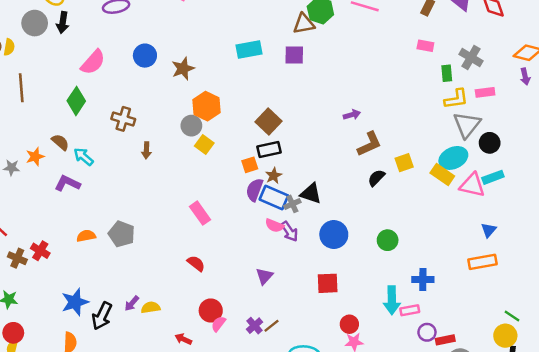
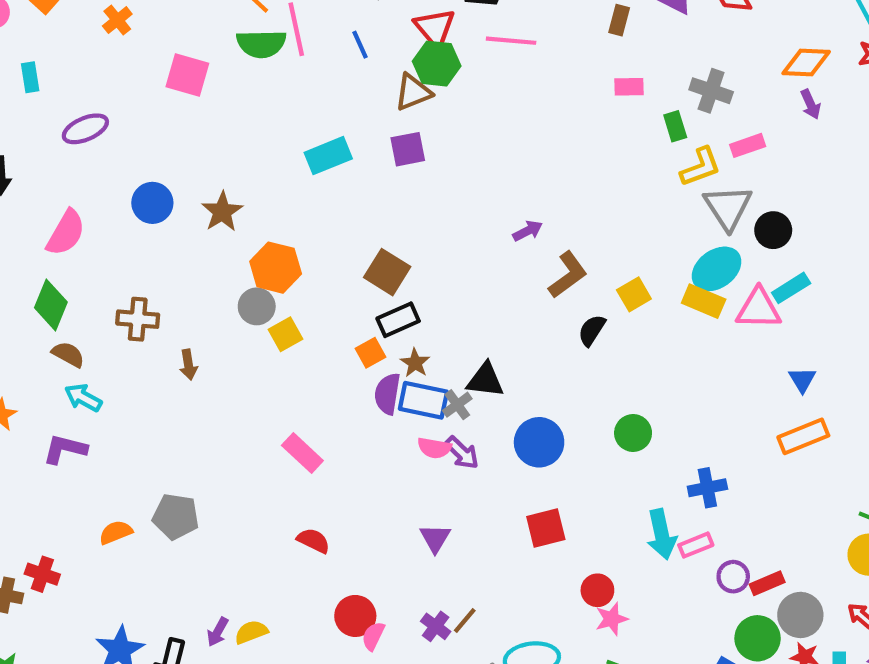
brown semicircle: (60, 142) -> (68, 354), moved
yellow square: (204, 145) -> (285, 334), turned 36

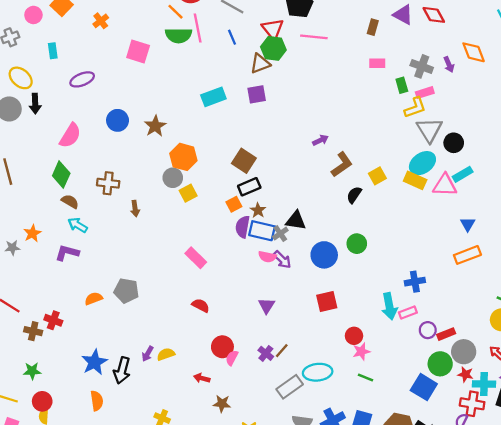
orange diamond: (806, 62) -> (474, 52), turned 65
purple arrow: (810, 104) -> (449, 64), moved
pink rectangle: (748, 145) -> (425, 93), moved
green circle: (633, 433) -> (357, 244), moved

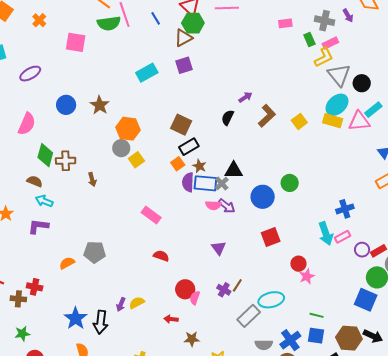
green diamond: (61, 174) -> (45, 155), moved
black semicircle: (354, 195) -> (228, 118), moved
green line: (366, 378) -> (317, 315), moved

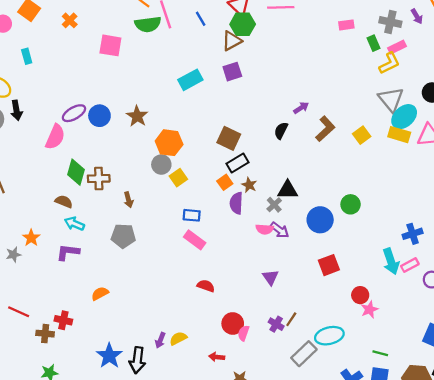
purple ellipse: (30, 74) -> (74, 113), moved
gray triangle: (339, 75) -> (391, 99), moved
blue rectangle: (205, 183) -> (192, 215), moved, size x0.7
gray pentagon: (95, 252) -> (123, 236), moved

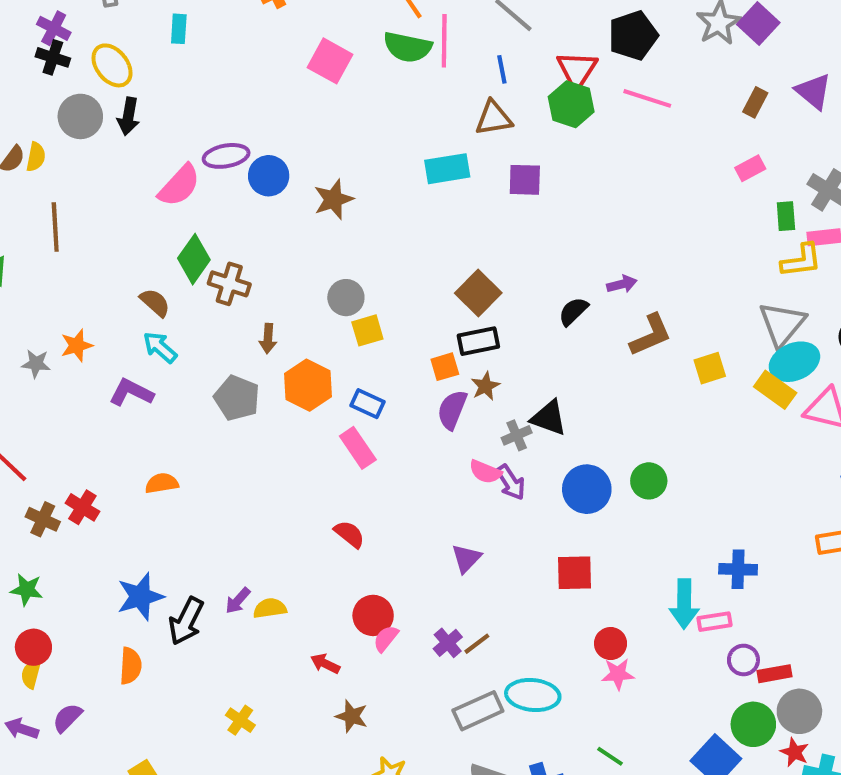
pink rectangle: (346, 25) -> (750, 168), turned -40
brown triangle: (232, 41) -> (494, 118), moved
orange hexagon: (169, 143) -> (308, 385), moved

